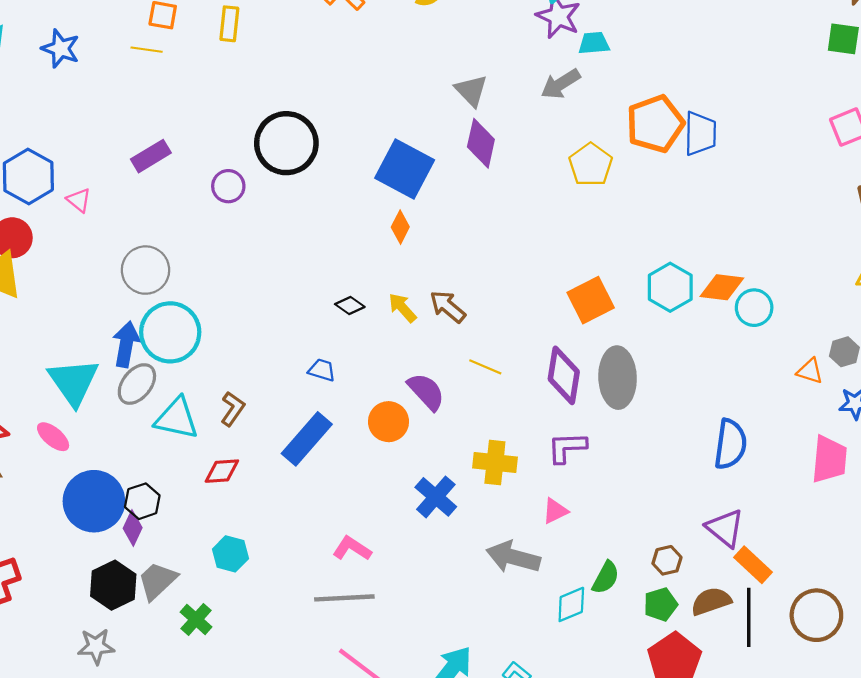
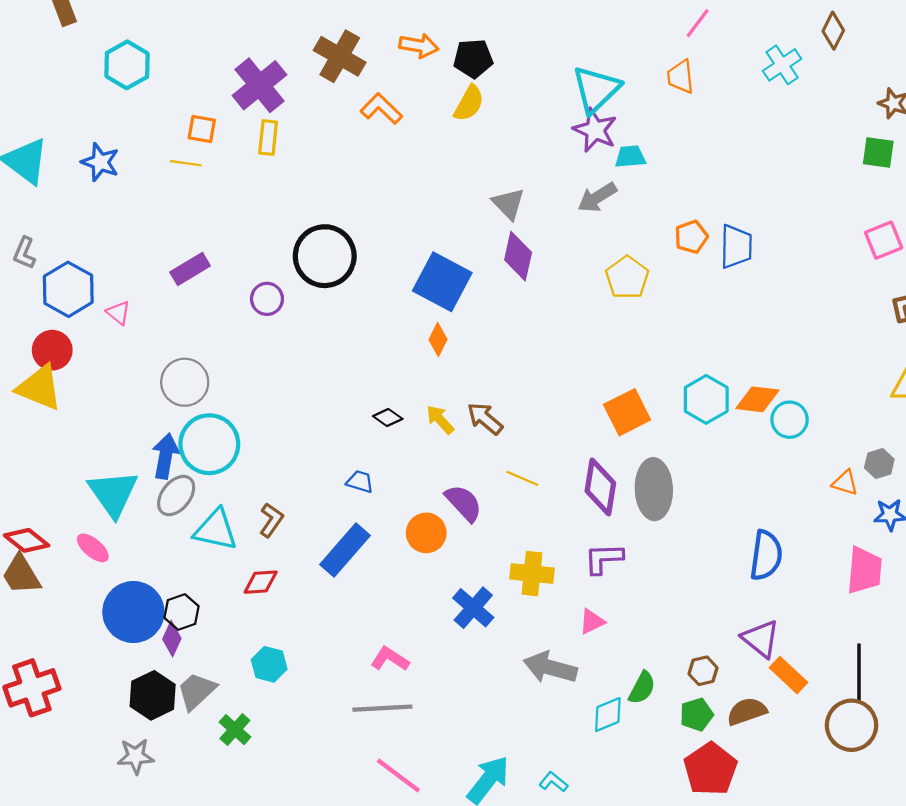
orange pentagon: (655, 124) -> (691, 237), size x0.6
black line: (749, 617) -> (859, 673), moved

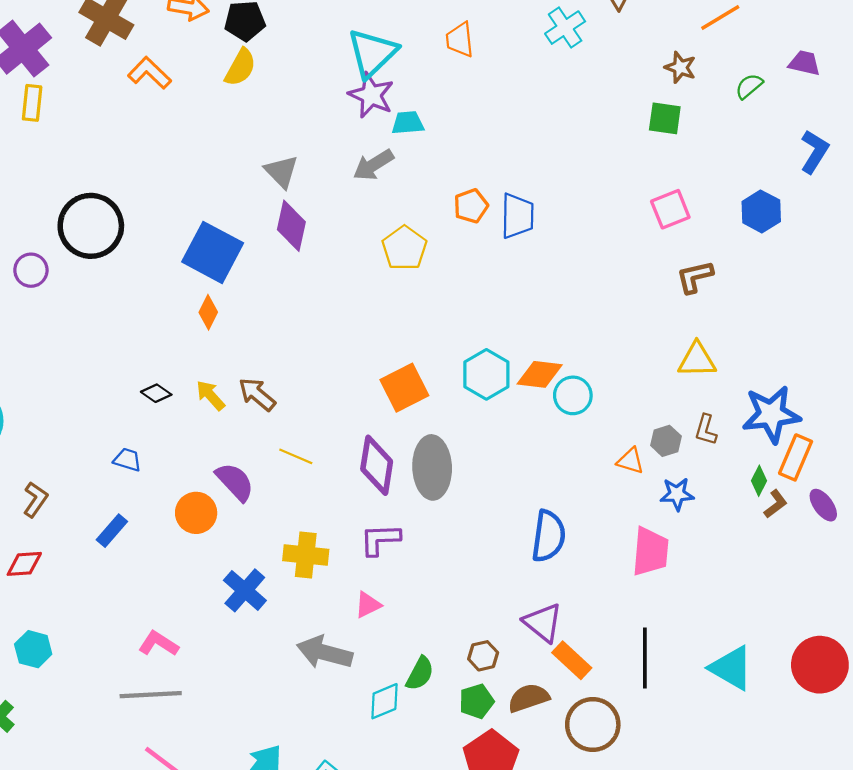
blue rectangle: (345, 550) -> (112, 531), size x0.6
brown circle: (852, 725) -> (593, 725), moved

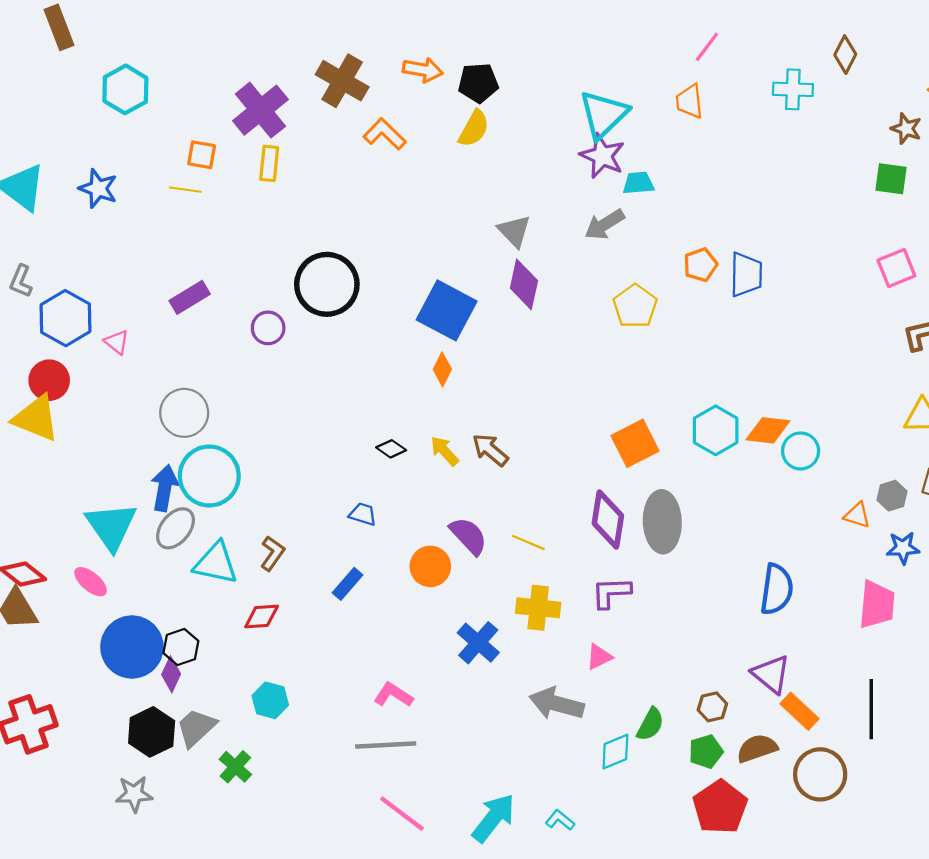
cyan cross: (565, 28) -> (793, 89), turned 36
yellow line: (296, 456) -> (528, 542), moved

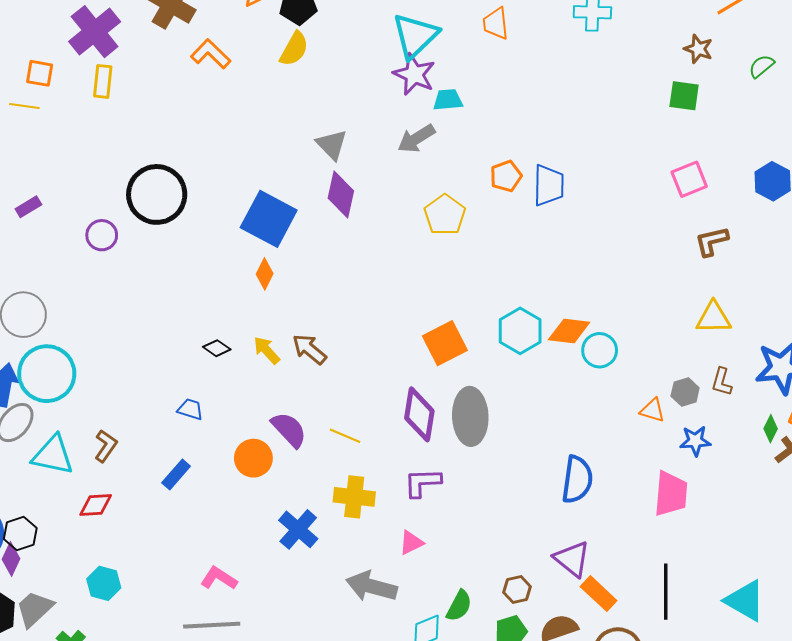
purple rectangle: (190, 297) -> (28, 207), size x0.7

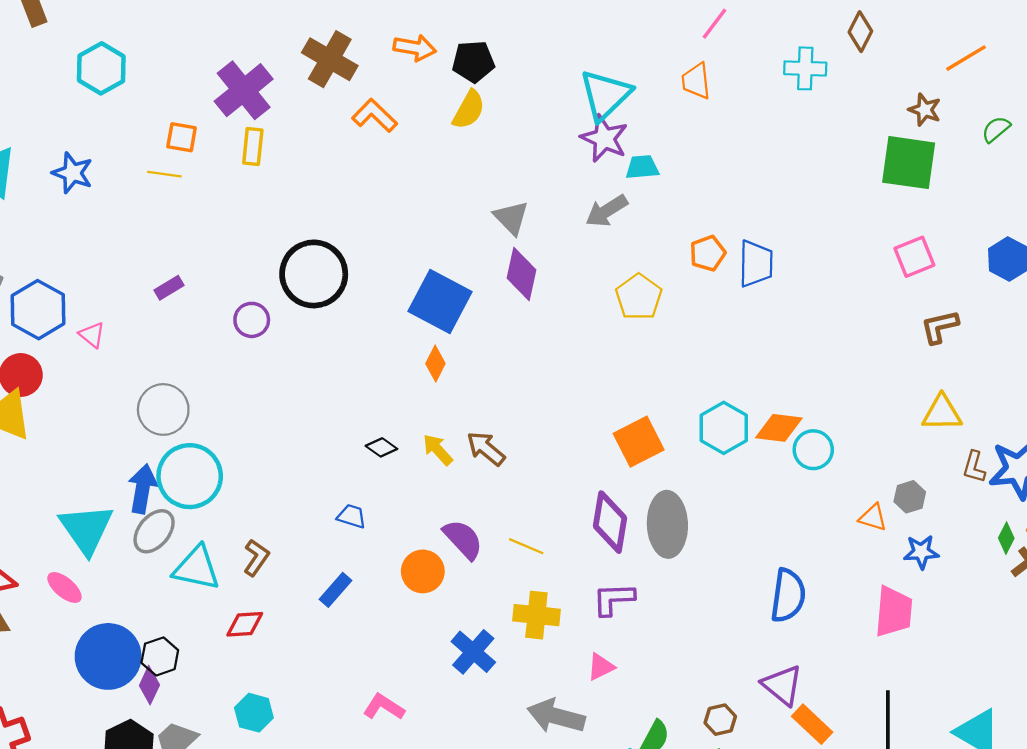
green square: (684, 96) -> (909, 163), size x1.6
brown L-shape: (722, 382) -> (974, 467), moved

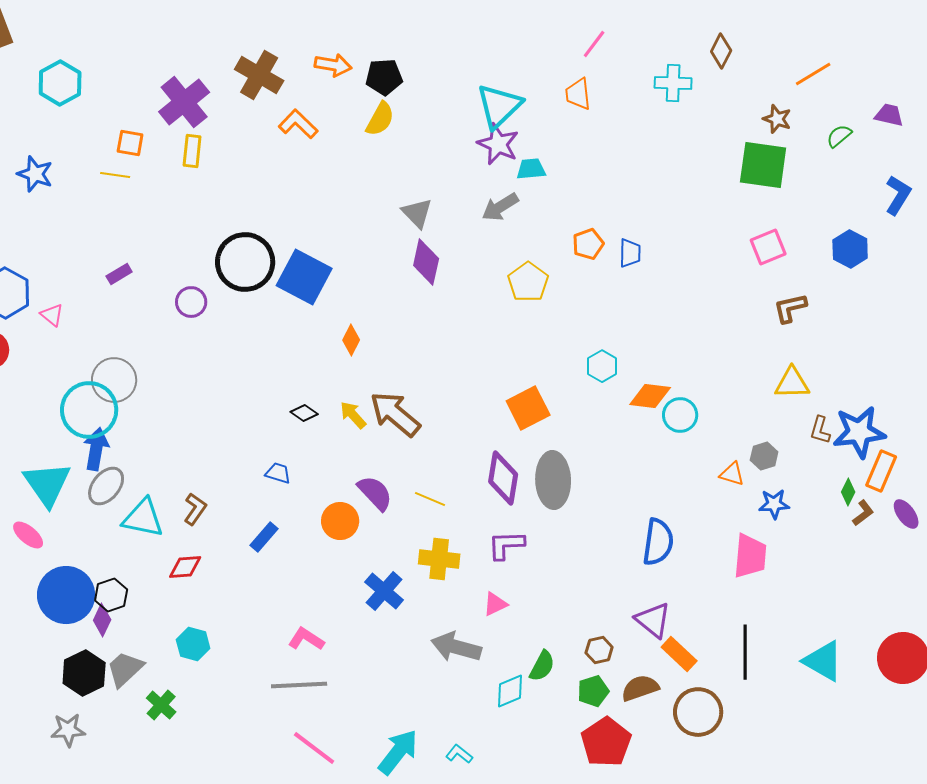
blue trapezoid: (756, 264) -> (630, 253), size x0.7
blue square: (440, 302) -> (304, 277), moved
cyan hexagon: (724, 428) -> (602, 366), moved, size x0.7
brown arrow: (486, 449) -> (395, 414), size x1.5
cyan circle: (190, 476) -> (89, 410), moved

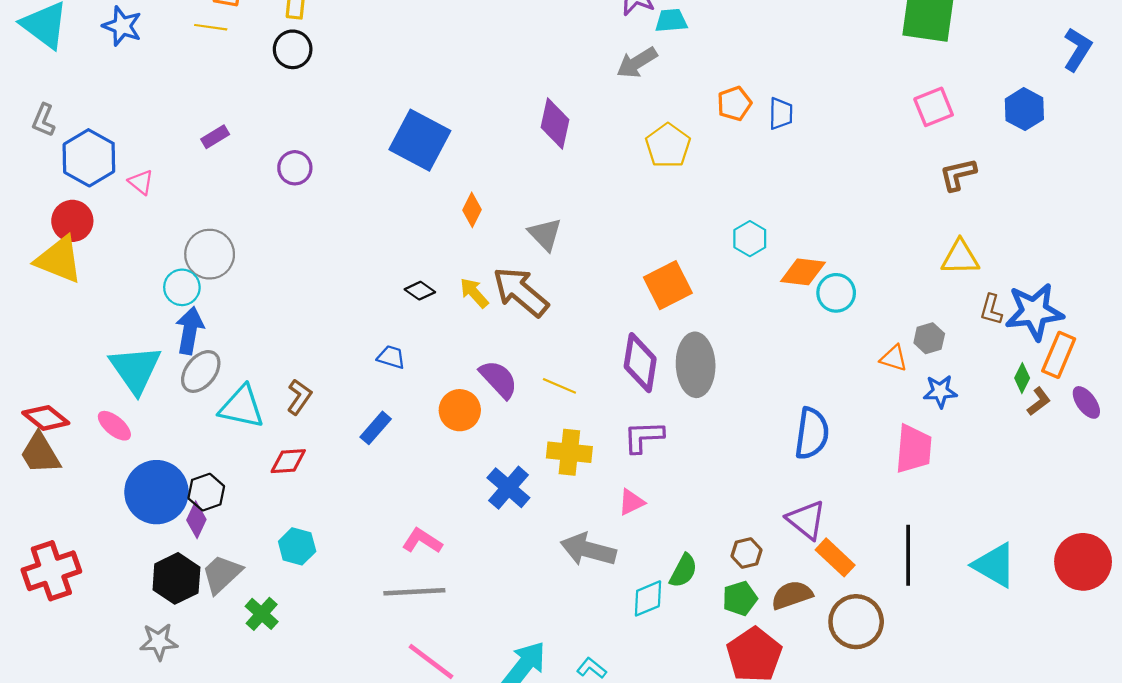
gray triangle: (417, 213) -> (545, 234), moved
black circle: (245, 262) -> (293, 49), moved, size x0.6
cyan circle: (89, 410) -> (182, 287), size x0.6

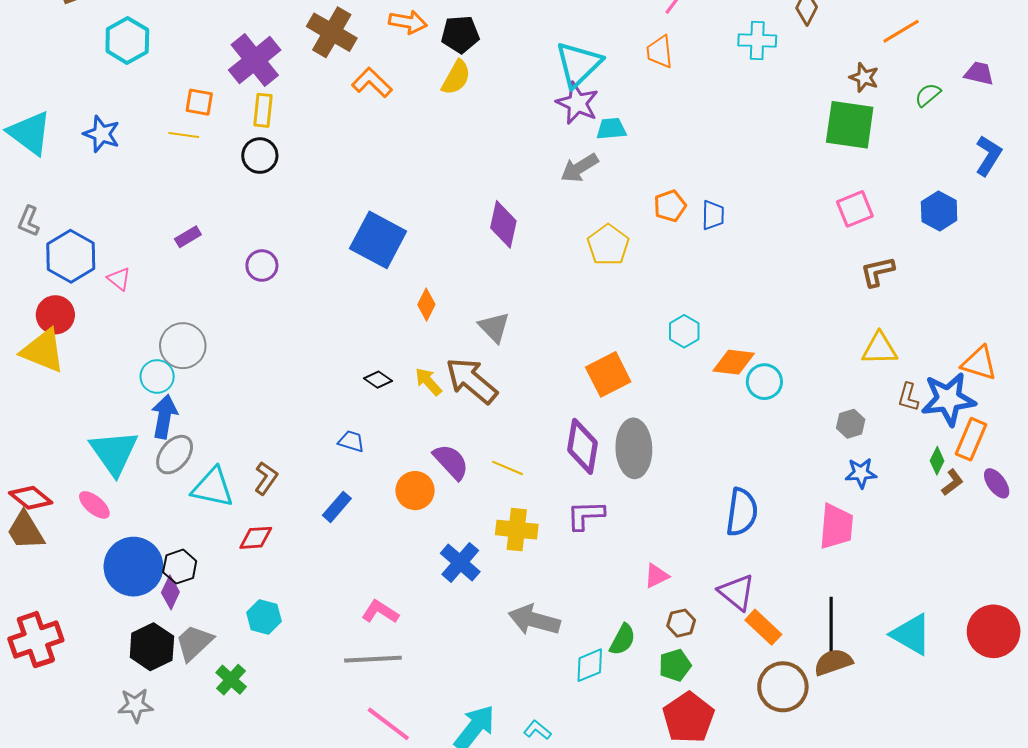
orange triangle: (894, 358) -> (979, 363), moved, size x1.4
pink triangle: (631, 502) -> (656, 576), moved
brown semicircle: (792, 595) -> (833, 662), moved

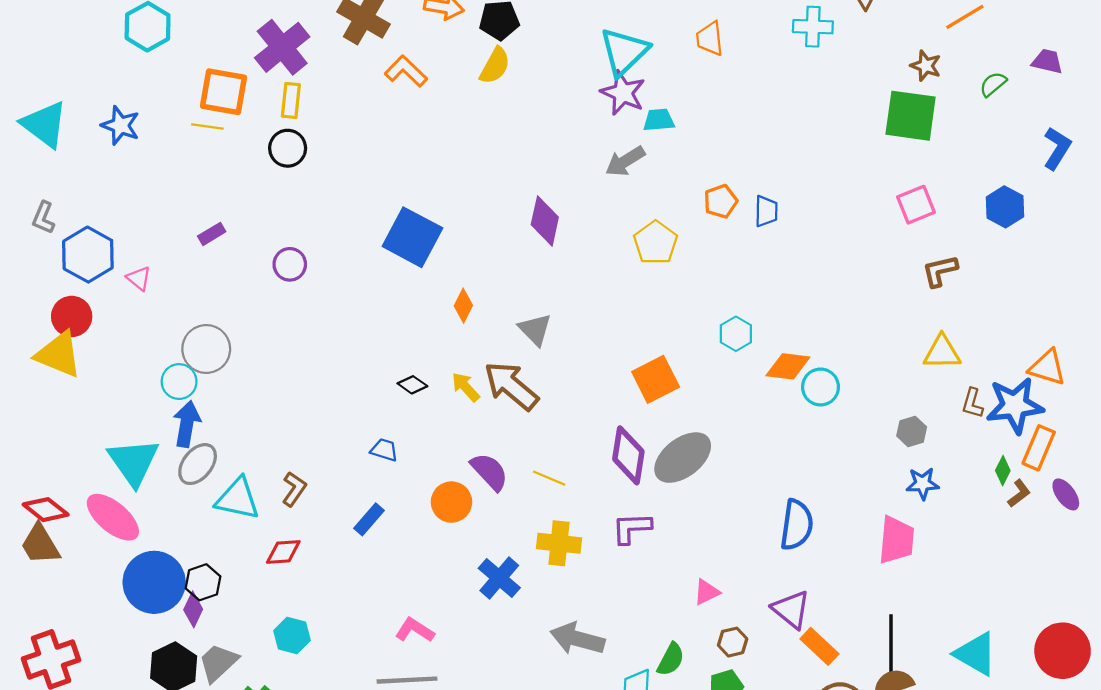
orange square: (199, 102) -> (224, 92), size x1.6
gray ellipse: (634, 448) -> (683, 458), turned 54
pink ellipse: (94, 505) -> (113, 517), size x1.6

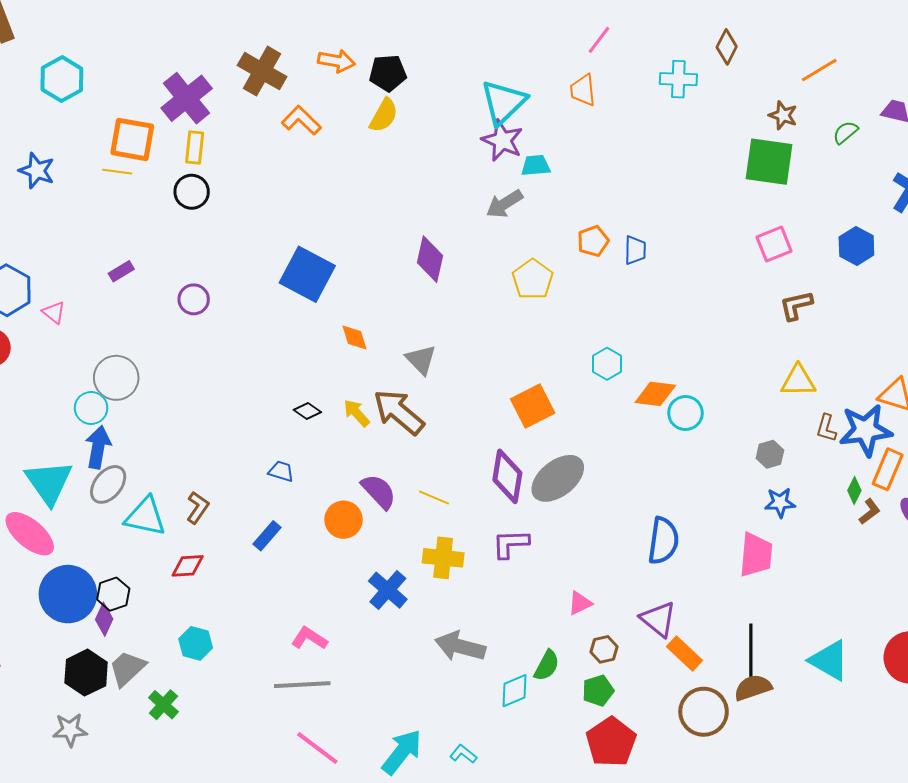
orange diamond: (463, 306) -> (355, 338), turned -44

